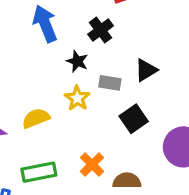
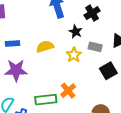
yellow semicircle: (36, 118) -> (45, 47), moved
orange cross: (92, 164) -> (68, 91), moved

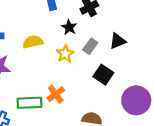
gray rectangle: (95, 47) -> (90, 46), turned -72
black square: (108, 71) -> (103, 75), turned -30

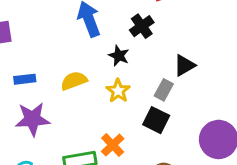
gray rectangle: (90, 46) -> (164, 90), moved
black square: (103, 75) -> (156, 120), moved

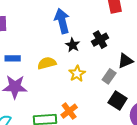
black cross: (142, 26) -> (100, 40), moved
black star: (119, 56) -> (73, 45), moved
black square: (156, 120) -> (118, 100), moved

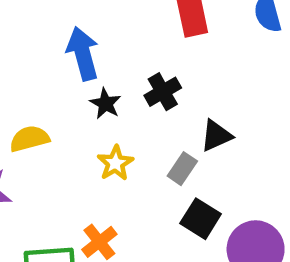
yellow semicircle: (47, 63) -> (29, 139), moved

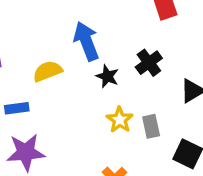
yellow semicircle: (29, 139) -> (48, 71), moved
gray rectangle: (182, 169) -> (151, 126), moved, turned -40

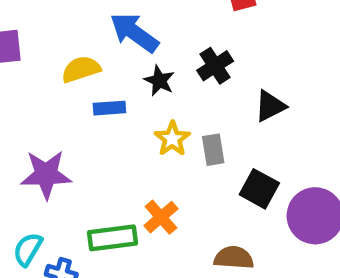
blue arrow: (86, 41) -> (134, 33), turned -36
blue rectangle: (17, 108) -> (109, 108), moved

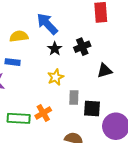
blue rectangle: (109, 108) -> (13, 62), moved
gray rectangle: (213, 150) -> (74, 98), moved
black square: (259, 189) -> (92, 109), turned -36

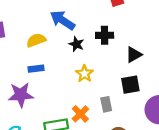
black cross: (82, 47) -> (105, 35), turned 35
gray rectangle: (74, 98) -> (106, 104), moved
black square: (92, 109) -> (130, 85), moved

